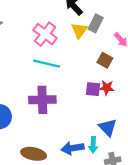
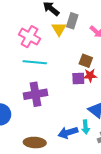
brown square: (105, 60) -> (86, 61), moved

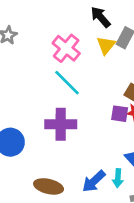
cyan line: (35, 62) -> (67, 83), turned 30
blue arrow: (68, 133) -> (94, 181), turned -36

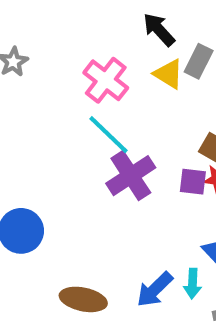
yellow triangle: (106, 45) -> (169, 74), turned -36
purple cross: (61, 124) -> (131, 176), moved, turned -32

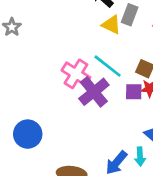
pink cross: (106, 80) -> (76, 74), moved
cyan line: (108, 135) -> (108, 66), moved

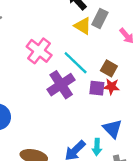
pink cross: (76, 74) -> (39, 51), moved

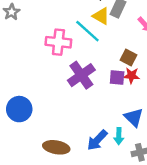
pink cross: (39, 51) -> (58, 42), turned -30
cyan line: (76, 63) -> (87, 31), moved

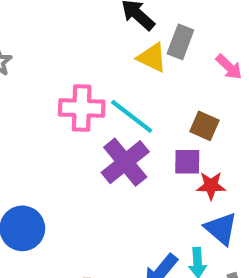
cyan line: (87, 31) -> (132, 116), moved
red star: (131, 76) -> (211, 186), moved

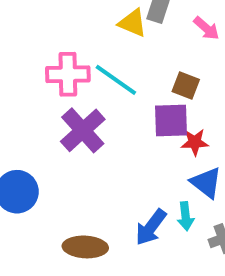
purple cross: (125, 162) -> (83, 130), moved
purple square: (187, 162) -> (171, 121), size x1.4

